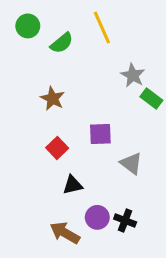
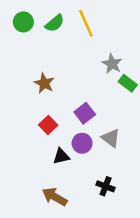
green semicircle: (62, 43) -> (55, 23), moved
purple square: (100, 134) -> (85, 113), turned -36
purple circle: (97, 217) -> (82, 143), moved

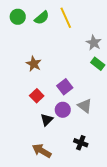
gray star: (112, 64) -> (94, 43), moved
black triangle: (61, 156) -> (47, 120), turned -32

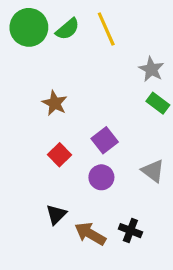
green circle: (18, 17) -> (29, 27), size x1.5
gray triangle: (85, 106) -> (153, 171), moved
black triangle: (47, 120) -> (56, 214), moved
brown arrow: (42, 151) -> (90, 234), moved

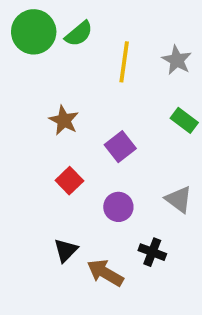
yellow line: (106, 29) -> (124, 62), moved, turned 32
gray star: (151, 69) -> (177, 60), moved
purple square: (105, 140) -> (120, 147), moved
black cross: (130, 231) -> (152, 252), moved

